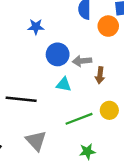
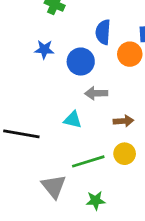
blue circle: (58, 54) -> (81, 62), moved
brown arrow: (100, 75) -> (123, 121), moved, turned -105
gray triangle: (36, 141) -> (54, 186), moved

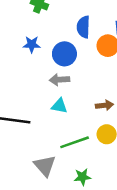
gray arrow: (96, 93) -> (59, 80), moved

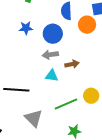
brown arrow: (104, 105) -> (72, 64), moved
gray triangle: (45, 166) -> (34, 118), moved

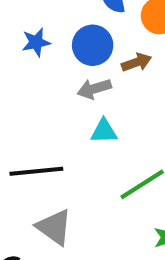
brown arrow: (72, 64) -> (136, 62), moved
gray triangle: (34, 118) -> (54, 227), moved

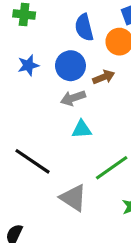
black line: (36, 171) -> (33, 161), turned 42
gray triangle: (54, 227) -> (73, 198), moved

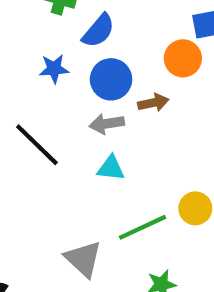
blue semicircle: (84, 27) -> (98, 31), moved, turned -136
black line: (33, 161) -> (37, 145), moved

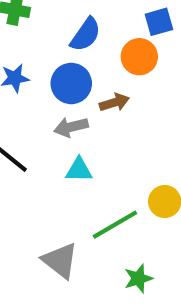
blue semicircle: (98, 31) -> (86, 35), moved

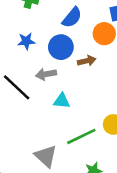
gray arrow: (71, 127) -> (46, 74), moved

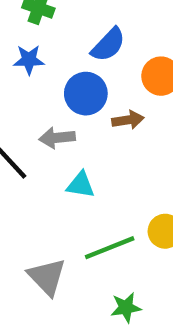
blue star: (26, 41) -> (29, 60), moved

